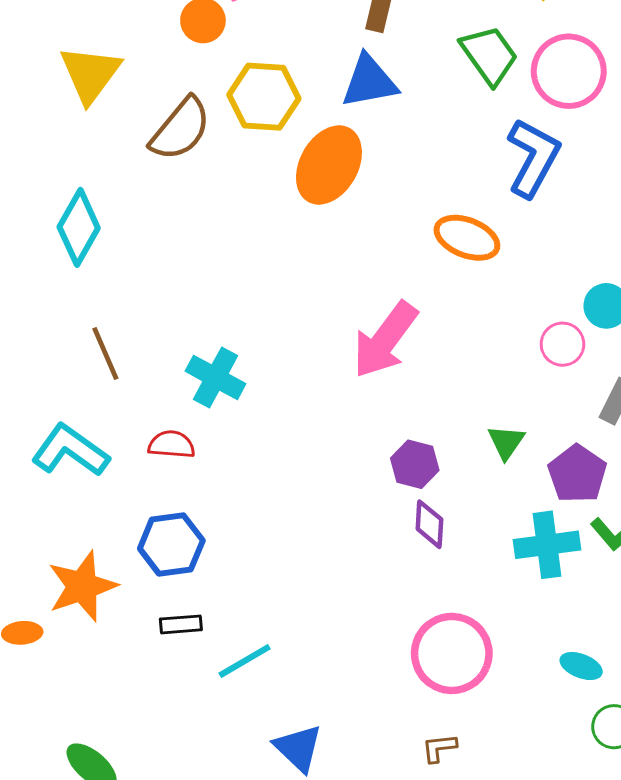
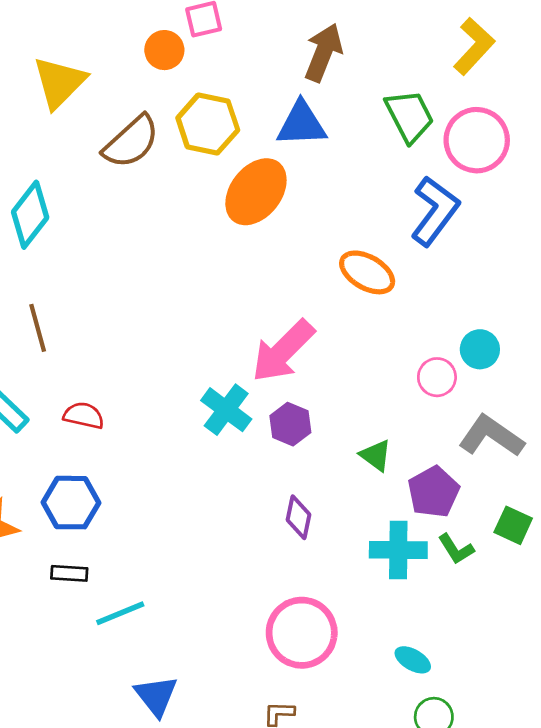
cyan cross: (216, 377) -> (226, 410), moved
green triangle: (506, 442) -> (376, 455), turned -36
purple hexagon: (415, 464) -> (290, 424), moved

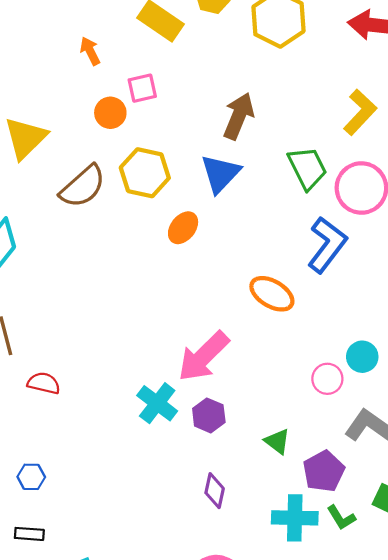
blue triangle: (302, 124) -> (220, 174), turned -45
orange ellipse: (256, 192) -> (183, 228), size x0.6
red semicircle: (84, 416) -> (44, 383), moved
blue hexagon: (71, 503) -> (31, 477), size x0.6

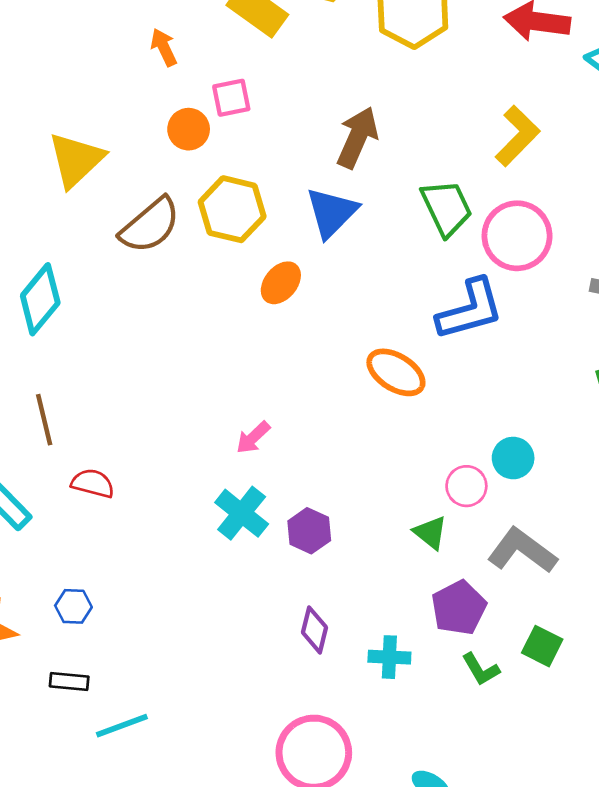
blue L-shape: (327, 245) -> (470, 309), turned 36
pink arrow: (203, 356) -> (253, 438), moved, size x0.5
green triangle: (277, 441) -> (430, 533), moved
cyan cross: (295, 518) -> (389, 657), moved, size x0.7

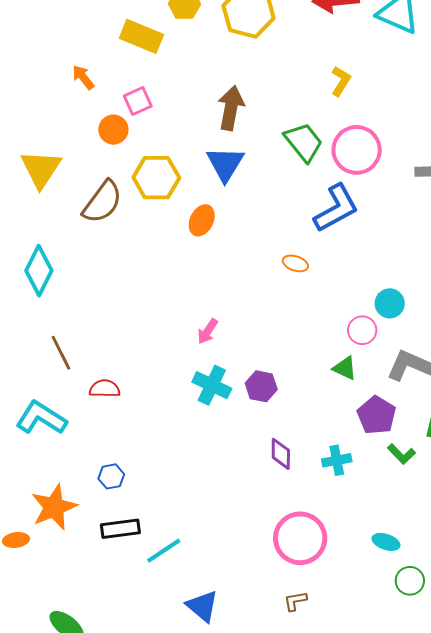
yellow L-shape: (517, 136) -> (341, 81), size x0.7
orange ellipse: (396, 372) -> (295, 263), size x0.6
black rectangle: (69, 681) -> (120, 529), size x1.4

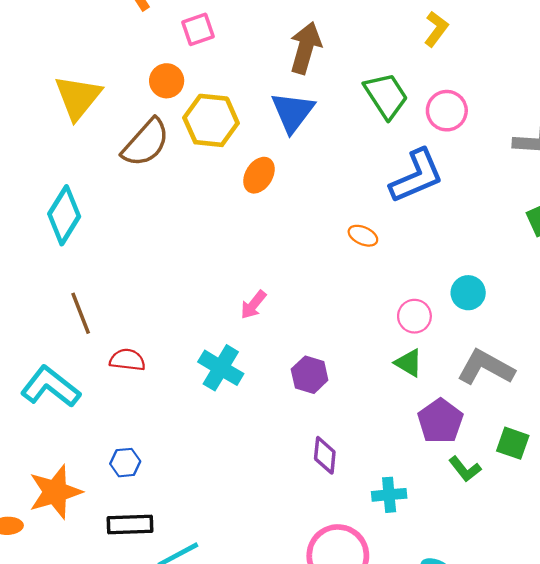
orange circle: (113, 130) -> (167, 81), moved
pink circle: (357, 150) -> (447, 111), size x0.7
pink circle: (362, 330) -> (414, 316), moved
cyan cross: (212, 385) -> (221, 368), moved
cyan cross: (337, 460) -> (389, 495), moved

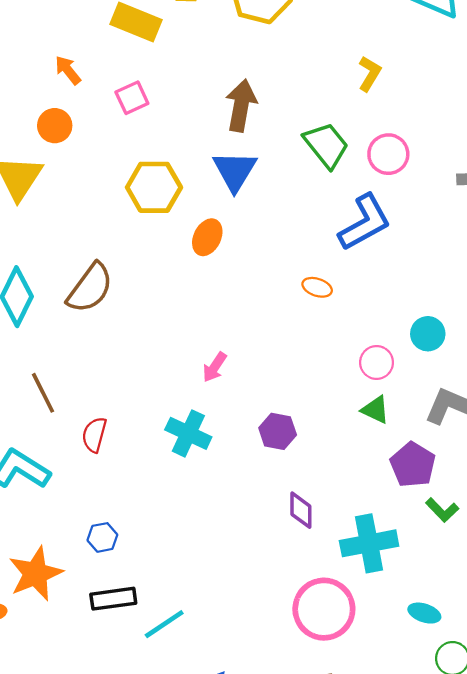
orange circle: (167, 81) -> (55, 126), moved
brown semicircle: (146, 143) -> (90, 288), moved
red semicircle: (127, 360) -> (94, 435), turned -76
cyan cross: (389, 495) -> (369, 543), size x1.6

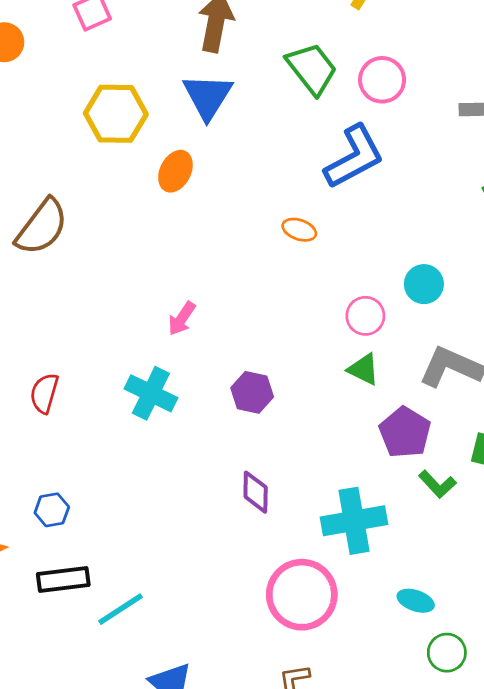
purple diamond: (301, 510) -> (256, 492), moved

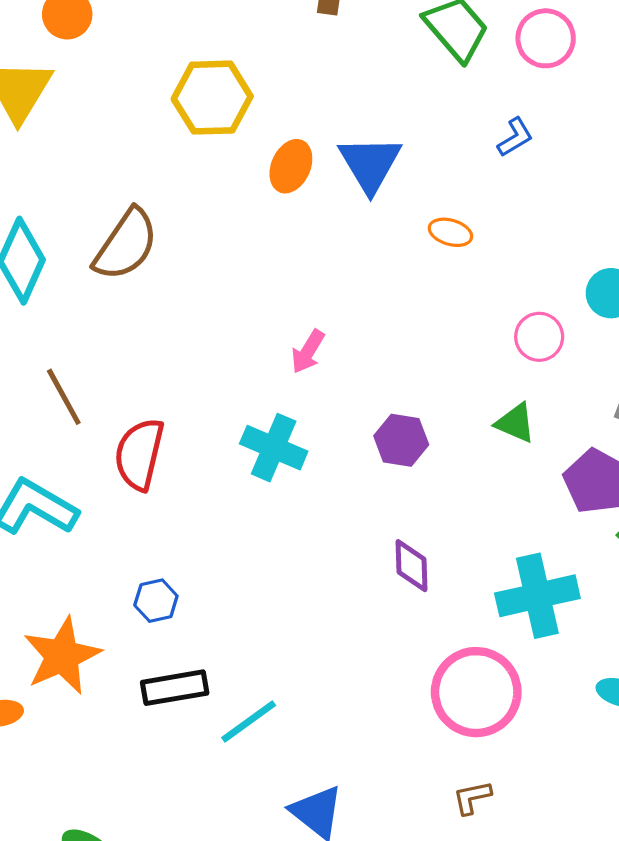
blue triangle: (208, 96) -> (370, 164), moved
blue L-shape: (354, 157) -> (515, 137), size x0.5
green triangle: (363, 369) -> (515, 423), moved
red semicircle: (44, 393) -> (139, 454), size x1.4

